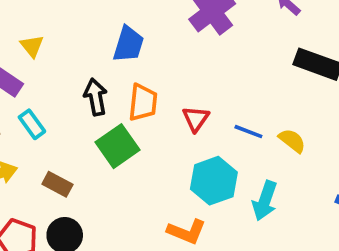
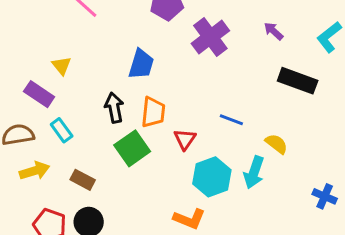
red triangle: (196, 119) -> (185, 139), moved
blue line: (248, 132) -> (231, 120), moved
cyan arrow: (265, 201) -> (254, 172), moved

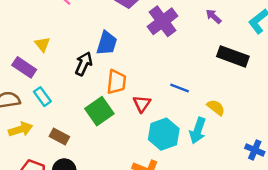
black arrow: (114, 108) -> (84, 64), moved, turned 35

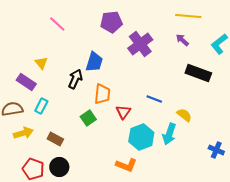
cyan rectangle: (42, 97) -> (41, 106), turned 63
green square: (99, 111) -> (88, 118), size x0.7

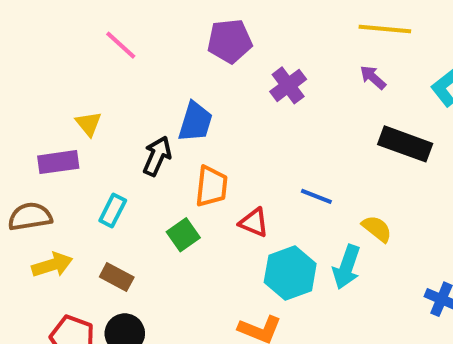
purple cross: (140, 44) -> (288, 85), size x0.7
purple rectangle: (26, 82) -> (58, 162), turned -42
cyan rectangle: (41, 106) -> (113, 210), moved
red triangle: (123, 112) -> (254, 223), turned -42

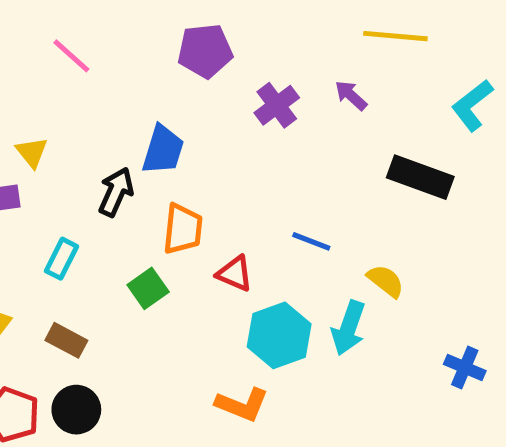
purple arrow: (373, 77) -> (351, 95), moved

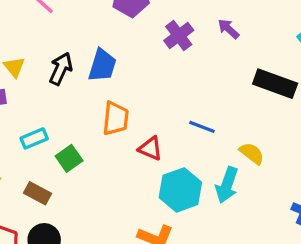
black arrow: (116, 192) -> (61, 69), moved
cyan rectangle: (61, 259) -> (34, 138), turned 40
green square: (148, 288) -> (69, 158), moved

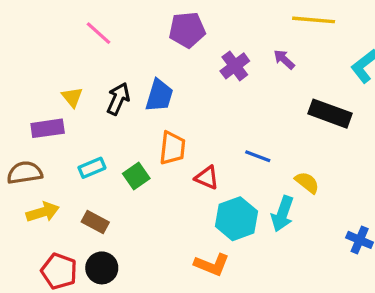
green square: (69, 158) -> (136, 176), moved

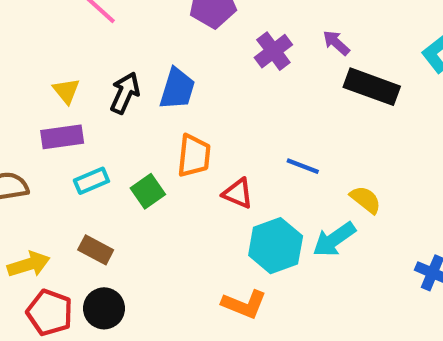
black rectangle: (330, 114) -> (372, 87), moved
purple rectangle: (48, 128) -> (62, 137), moved
yellow arrow: (43, 212) -> (29, 264), moved
cyan arrow: (282, 214) -> (334, 239), turned 36

